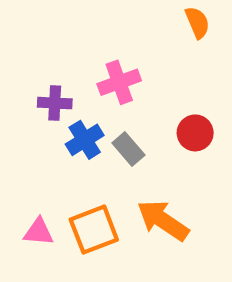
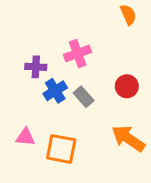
orange arrow: (163, 220) -> (128, 138), moved
orange square: (94, 230) -> (61, 149), turned 32
pink triangle: (39, 232) -> (25, 137), moved

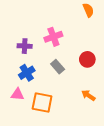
blue cross: (55, 91) -> (27, 73), moved
orange arrow: (128, 138) -> (88, 95), size x0.6

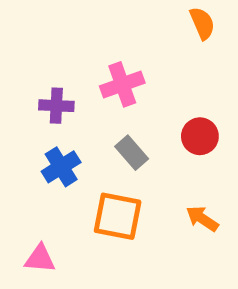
pink triangle: (17, 94) -> (40, 259), moved
orange square: (42, 103) -> (118, 216), moved

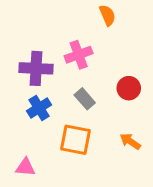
orange semicircle: (202, 23) -> (107, 15), moved
purple cross: (56, 106) -> (36, 68), size x1.5

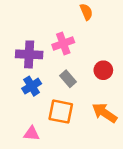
orange arrow: (130, 141) -> (105, 113), size x1.5
pink triangle: (25, 167) -> (32, 133), moved

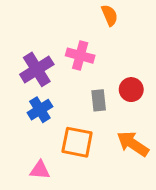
pink cross: (63, 43) -> (80, 56), turned 35
purple cross: (29, 54) -> (37, 69), turned -35
gray rectangle: (68, 79) -> (99, 100), moved, turned 35

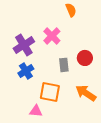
pink cross: (80, 56) -> (52, 36), turned 30
pink triangle: (40, 170) -> (36, 111), moved

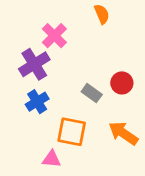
pink cross: (52, 36) -> (54, 36), moved
gray rectangle: (64, 65) -> (92, 93), turned -48

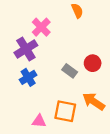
orange square: (72, 132) -> (65, 111), moved

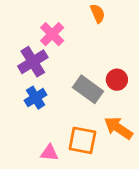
gray rectangle: (70, 71) -> (88, 89), size x1.5

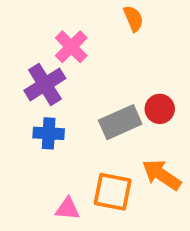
gray rectangle: (88, 89) -> (120, 122), turned -60
blue cross: (36, 98) -> (49, 133), turned 35

